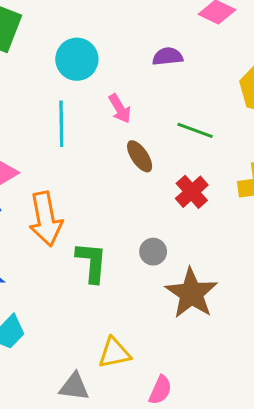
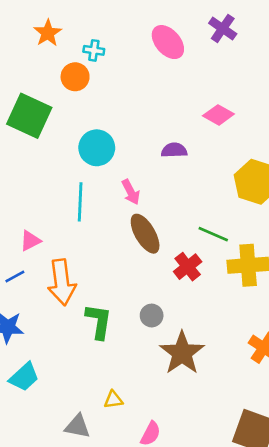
green line: (195, 130) -> (213, 234), moved
brown ellipse: (140, 156) -> (145, 234), size x1.4
yellow triangle: (114, 353) -> (113, 400), size x0.7

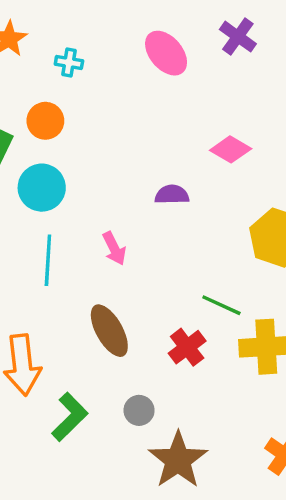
orange circle: (75, 77) -> (45, 121), moved
cyan circle: (97, 148) -> (42, 188), moved
brown ellipse: (145, 234) -> (109, 331), moved
green L-shape: (99, 321) -> (70, 417), turned 36

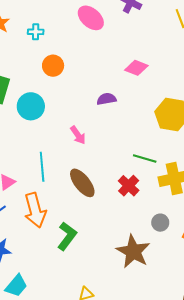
orange circle: (45, 121) -> (53, 66), moved
cyan line: (48, 260) -> (42, 167), moved
gray circle: (139, 410) -> (160, 223), moved

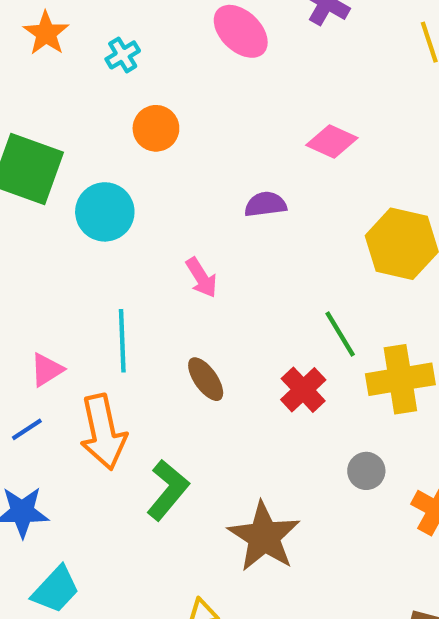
cyan cross: (36, 32) -> (123, 55), turned -35
green line: (145, 158) -> (340, 334), turned 40
brown ellipse: (82, 183) -> (206, 379), size x0.7
brown star: (133, 252) -> (264, 537), moved

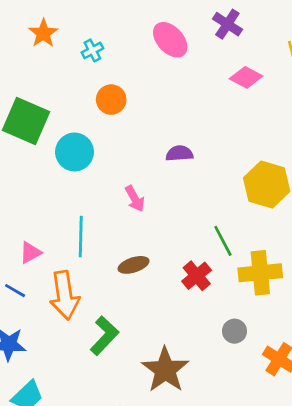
pink diamond: (332, 142) -> (246, 77), moved
brown ellipse: (206, 379) -> (134, 265), turned -76
blue line: (27, 429) -> (15, 291), turned 60

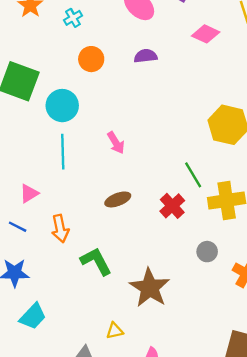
purple semicircle: (179, 153) -> (146, 56), moved
cyan line: (81, 237) -> (63, 152), moved
orange arrow: (65, 295) -> (60, 229), size x0.7
green L-shape: (104, 336) -> (96, 261), turned -68

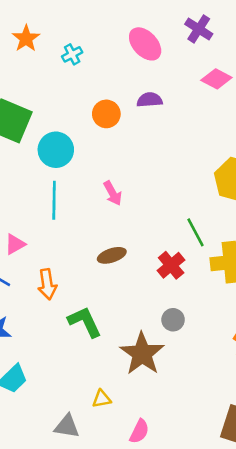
orange circle: (91, 59) -> (106, 114), moved
gray circle: (207, 252) -> (173, 320), moved

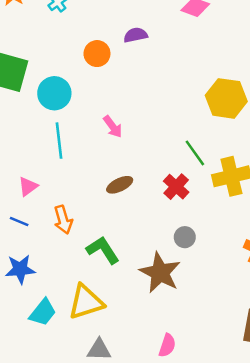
yellow triangle: (102, 399) -> (86, 302), moved, size x2.0

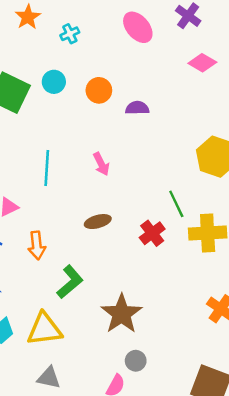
purple semicircle: (136, 35) -> (137, 108), moved
cyan circle: (54, 93) -> (54, 82), moved, size x0.7
gray circle: (185, 237) -> (136, 361), moved
green L-shape: (103, 250) -> (70, 282), turned 72

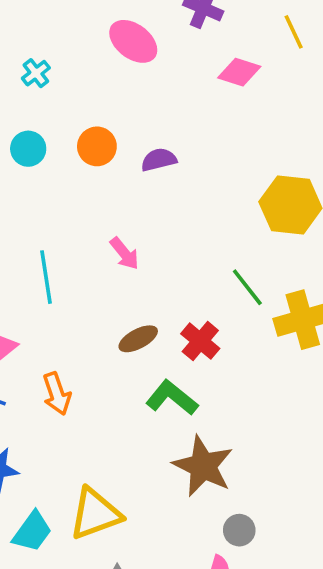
red cross: (152, 233) -> (200, 341), moved
green L-shape: (70, 282) -> (172, 398), moved, turned -88

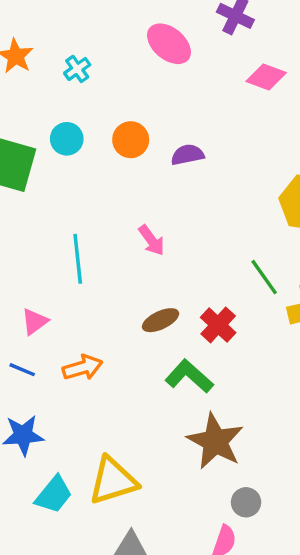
orange arrow: (57, 394) -> (83, 368), turned -90

